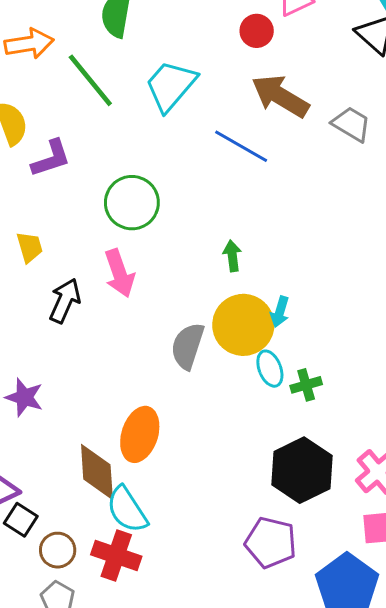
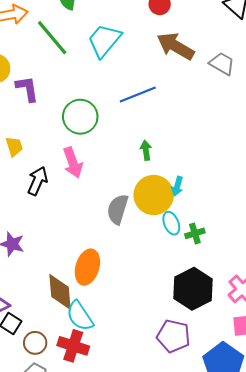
blue line: (241, 146) -> (138, 95), moved, turned -51
purple L-shape: (51, 158) -> (27, 89), turned -80

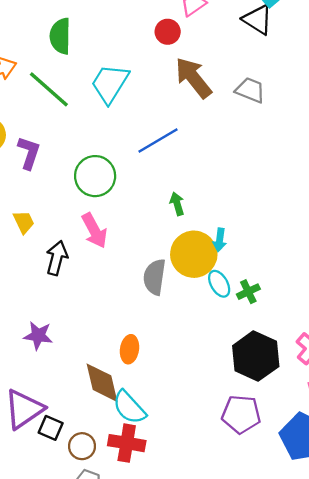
brown arrow: (176, 46) -> (193, 78), turned 30
purple L-shape: (27, 89) -> (29, 153), turned 36
orange ellipse: (87, 267) -> (130, 349), size x0.7

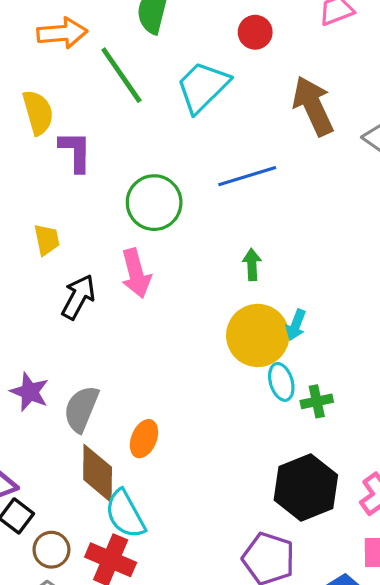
red circle: (168, 32) -> (255, 32), moved
purple L-shape: (29, 153) -> (75, 151), turned -32
gray semicircle: (155, 277) -> (81, 409), moved

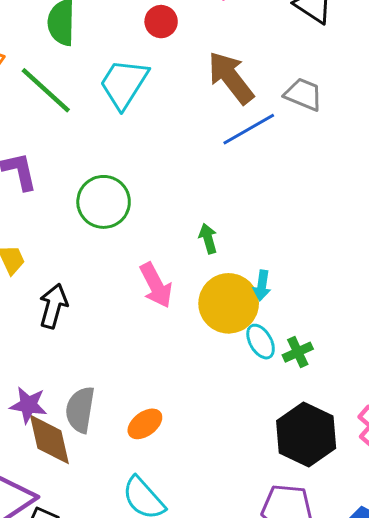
blue line: (247, 176) -> (249, 129), moved
pink arrow: (136, 273) -> (156, 285), moved
orange ellipse: (144, 439) -> (145, 424), turned 44
brown diamond: (98, 473) -> (49, 439), moved

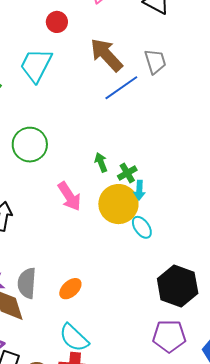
gray trapezoid: (303, 94) -> (155, 61), turned 56
green cross: (298, 352) -> (127, 173), moved

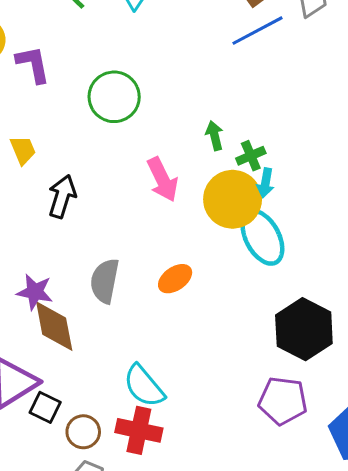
cyan ellipse: (142, 227) -> (262, 237), size x1.6
gray semicircle: (27, 283) -> (105, 281), moved
orange ellipse: (70, 289) -> (175, 279), moved

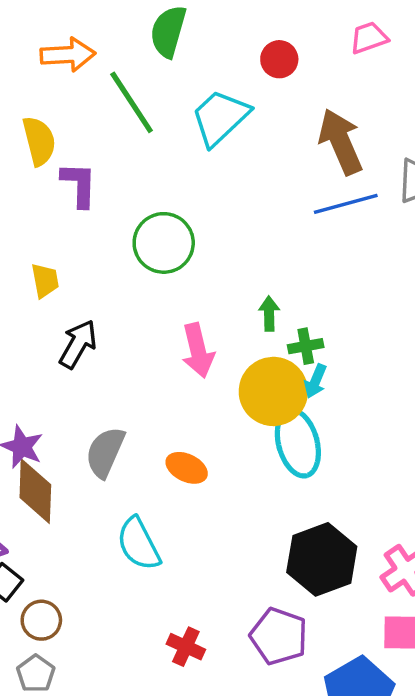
orange ellipse: (175, 279) -> (187, 468), turned 48
cyan semicircle: (144, 386) -> (139, 544), moved
red cross: (139, 430) -> (186, 647), moved, size x0.7

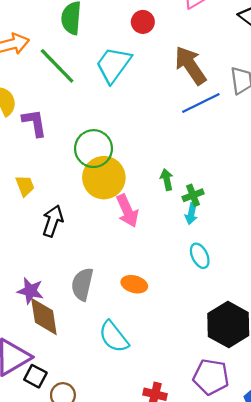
cyan arrow: (315, 381) -> (191, 214), moved
yellow circle: (273, 391) -> (104, 178), moved
cyan ellipse: (298, 443) -> (200, 256), size x0.6

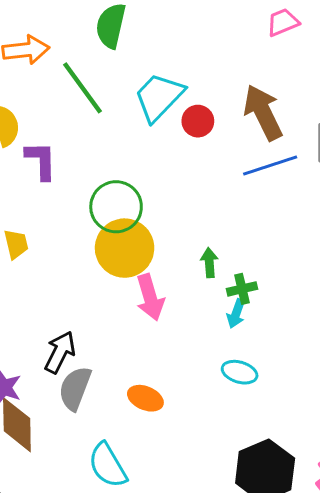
red circle: (143, 22) -> (198, 121), moved
black arrow: (53, 221) -> (60, 352), moved
cyan ellipse: (200, 256) -> (240, 372), turned -55

